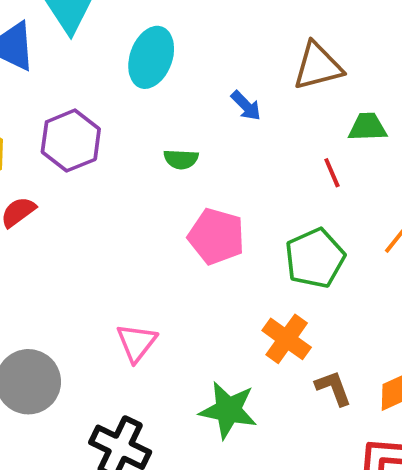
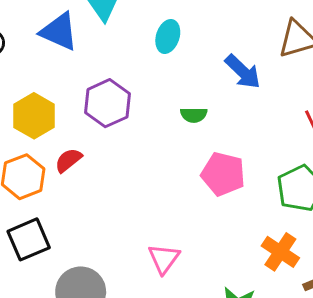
cyan ellipse: (151, 57) -> (168, 36), size x0.7
blue arrow: (246, 106) -> (243, 72), size x1.5

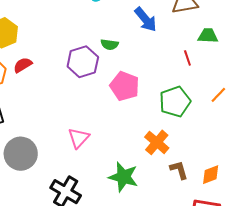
purple hexagon: (107, 103) -> (83, 62), moved

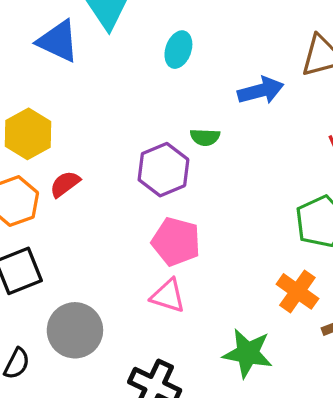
blue arrow: (146, 19) -> (261, 91), turned -60
pink pentagon: (125, 86) -> (176, 242), moved
pink triangle: (79, 138) -> (168, 296), turned -50

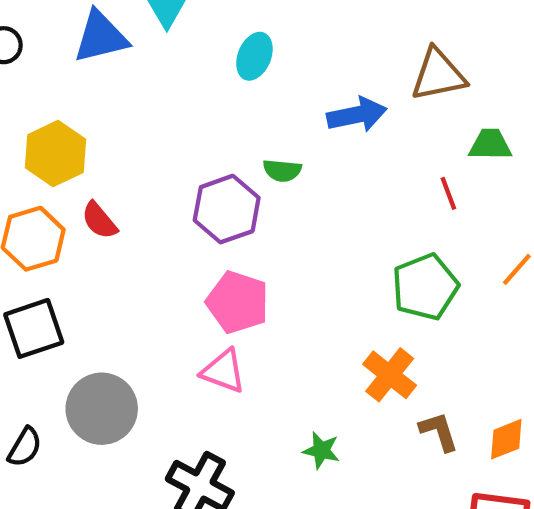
blue triangle: (58, 41) -> (101, 37), turned -42
red semicircle: (65, 184) -> (99, 220), turned -96
green star: (248, 353) -> (321, 450), size x0.6

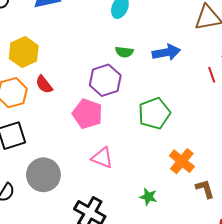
blue arrow: (357, 115) -> (166, 52), moved
green semicircle: (282, 170) -> (124, 52), moved
green pentagon: (425, 287) -> (154, 113), moved
pink pentagon: (238, 302) -> (87, 114), moved

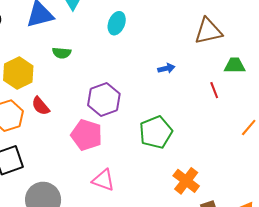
green semicircle: (124, 52) -> (62, 53), moved
blue arrow: (166, 52) -> (166, 68), size x0.6

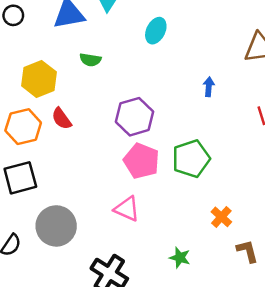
blue arrow: (166, 68) -> (209, 87), turned -77
pink pentagon: (87, 135) -> (141, 161), moved
orange cross: (186, 181) -> (221, 217), size x0.7

